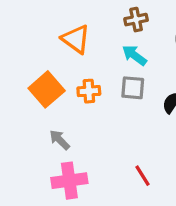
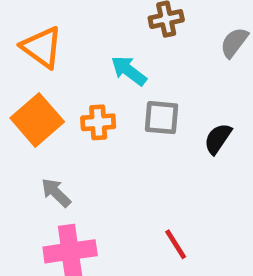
orange triangle: (76, 39) -> (42, 47), moved
cyan arrow: (134, 55) -> (129, 71), moved

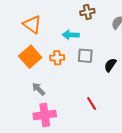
cyan arrow: (129, 71) -> (71, 35), turned -35
red line: (176, 244) -> (92, 104), moved

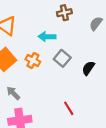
gray square: (85, 56) -> (62, 58), turned 35
orange cross: (57, 58) -> (33, 61), turned 32

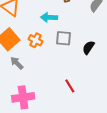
gray square: (62, 58) -> (64, 38), turned -35
gray arrow: (13, 93) -> (17, 63), moved

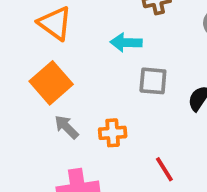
orange cross: (36, 40) -> (113, 133), moved, turned -32

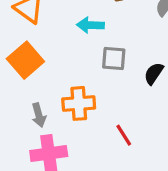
gray arrow: (66, 127) -> (39, 115), moved, turned -150
orange cross: (113, 133) -> (79, 103), size x1.4

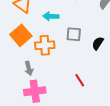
cyan arrow: (90, 25) -> (51, 16), moved
orange cross: (79, 103) -> (45, 45), moved

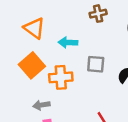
gray arrow: (29, 68) -> (42, 105), turned 96

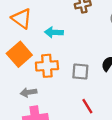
gray square: (96, 64) -> (80, 72), moved

